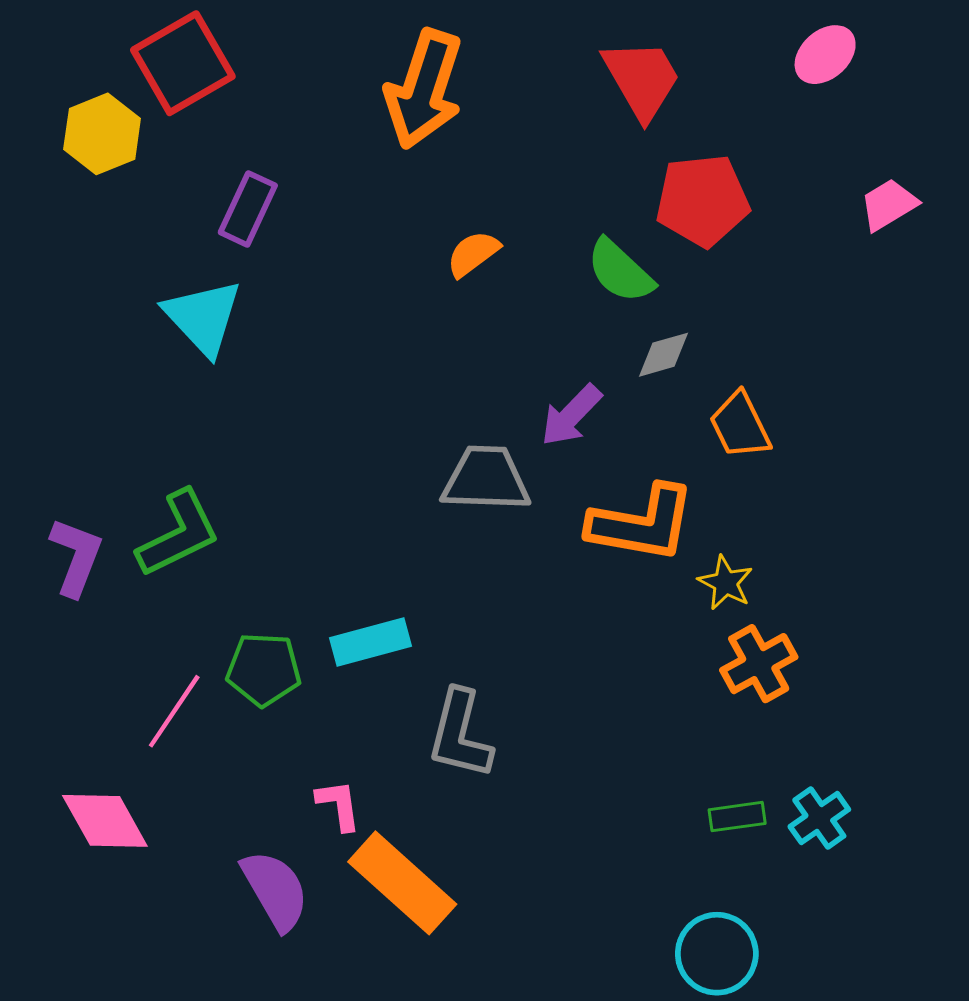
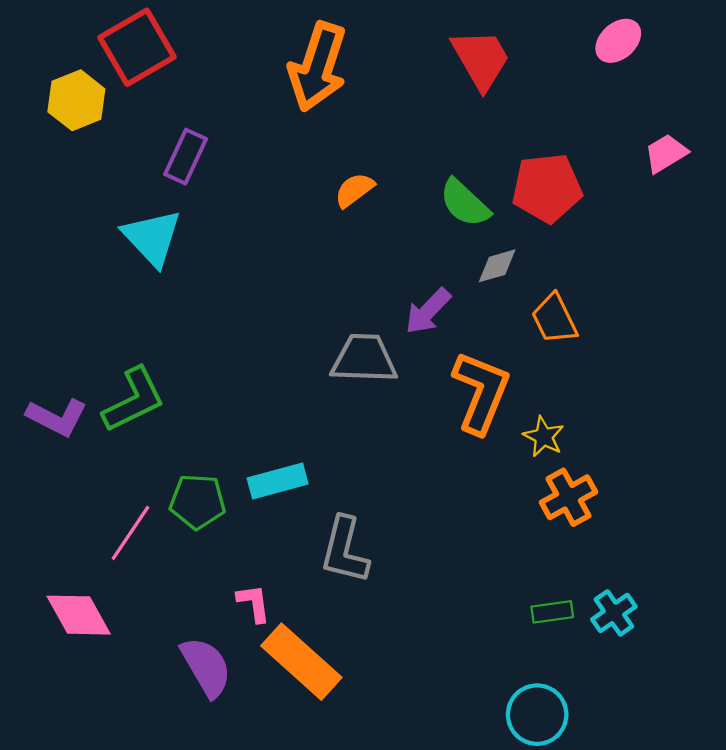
red pentagon: (702, 200) -> (547, 188), moved
orange L-shape: (642, 524) -> (481, 392), turned -78
purple L-shape: (76, 557) -> (57, 417), turned 96

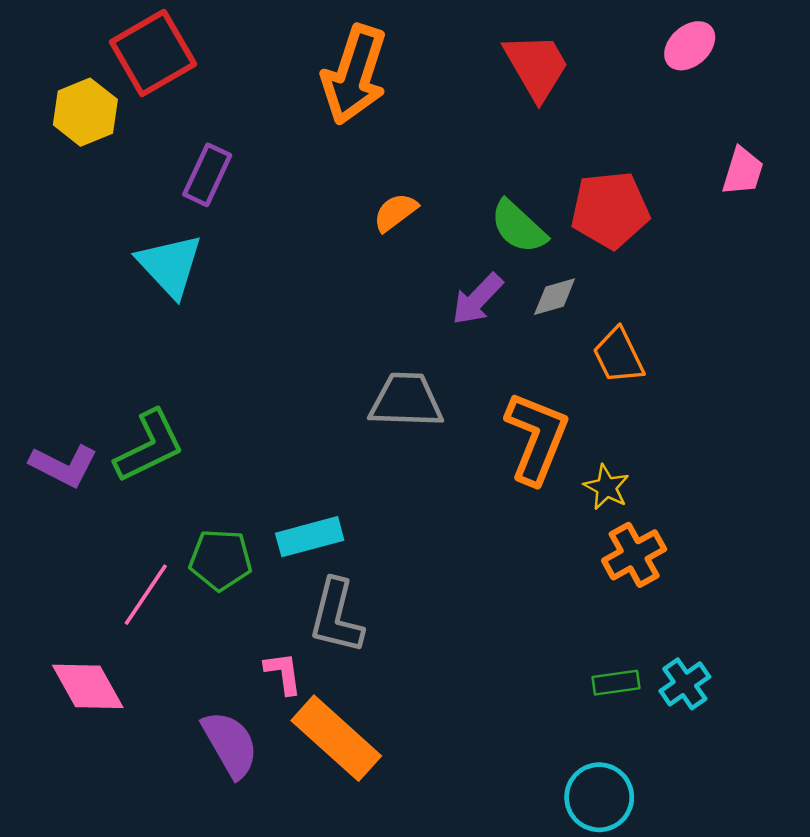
pink trapezoid: (666, 153) -> (743, 171), turned 138
purple arrow: (428, 311) -> (477, 299), moved
gray L-shape: (345, 550) -> (336, 616), moved

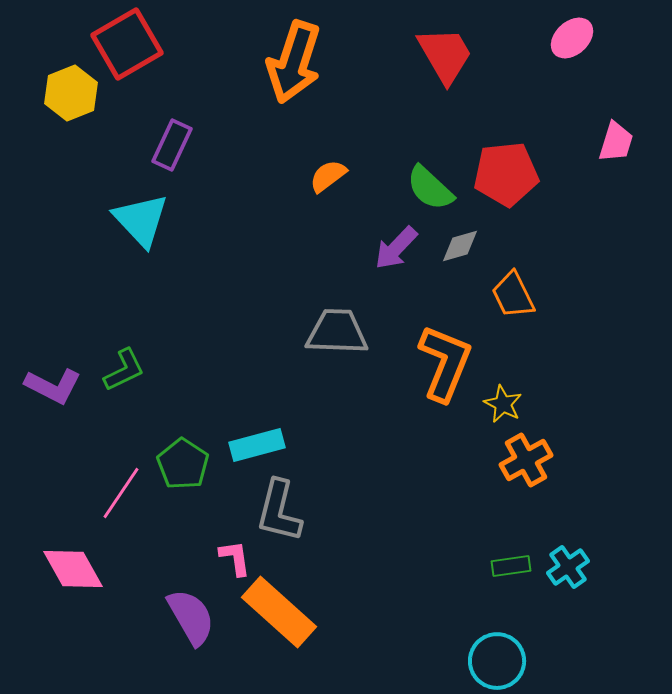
green L-shape: (149, 446) -> (124, 370), size x0.7
green pentagon: (220, 560) -> (183, 464), turned 30

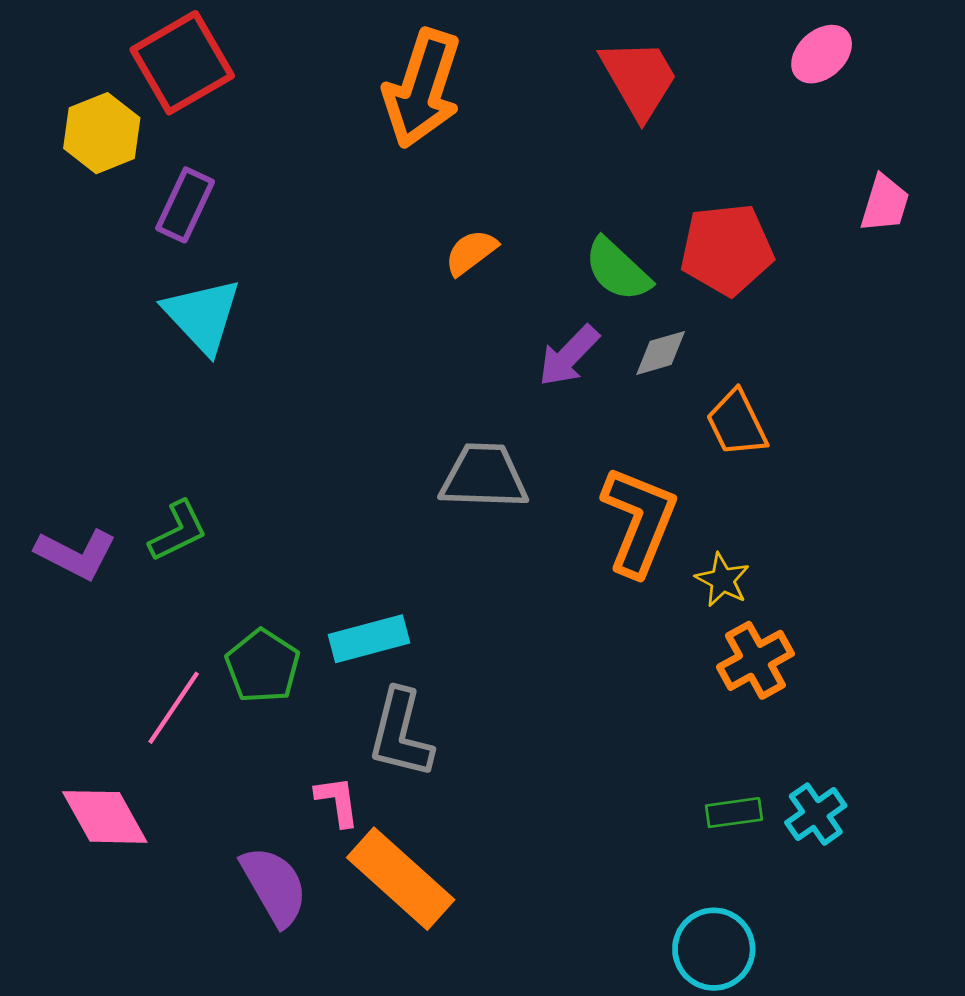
purple rectangle: (172, 145) -> (185, 205), moved

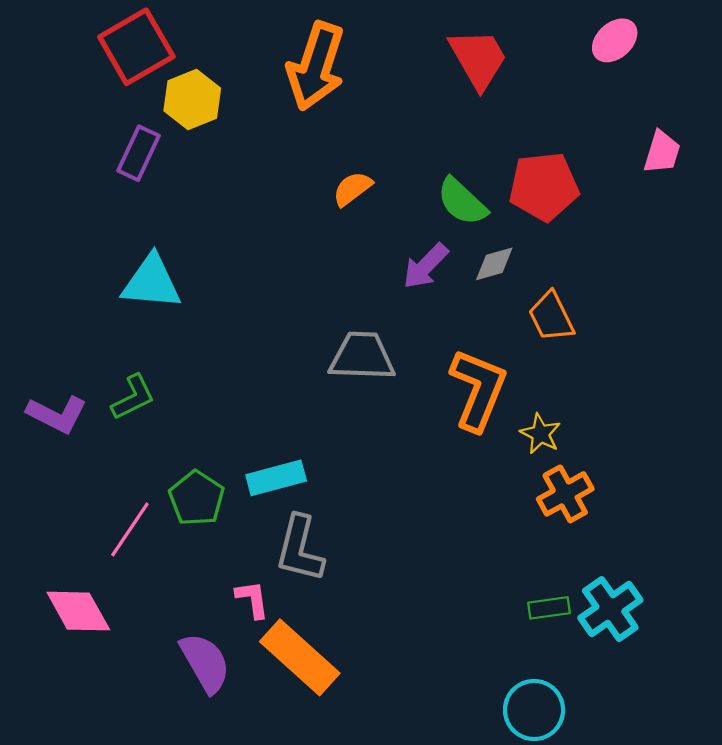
yellow hexagon: (102, 133) -> (192, 100), moved
cyan triangle: (202, 316) -> (151, 282), moved, turned -42
cyan cross: (816, 814) -> (610, 609), size x1.4

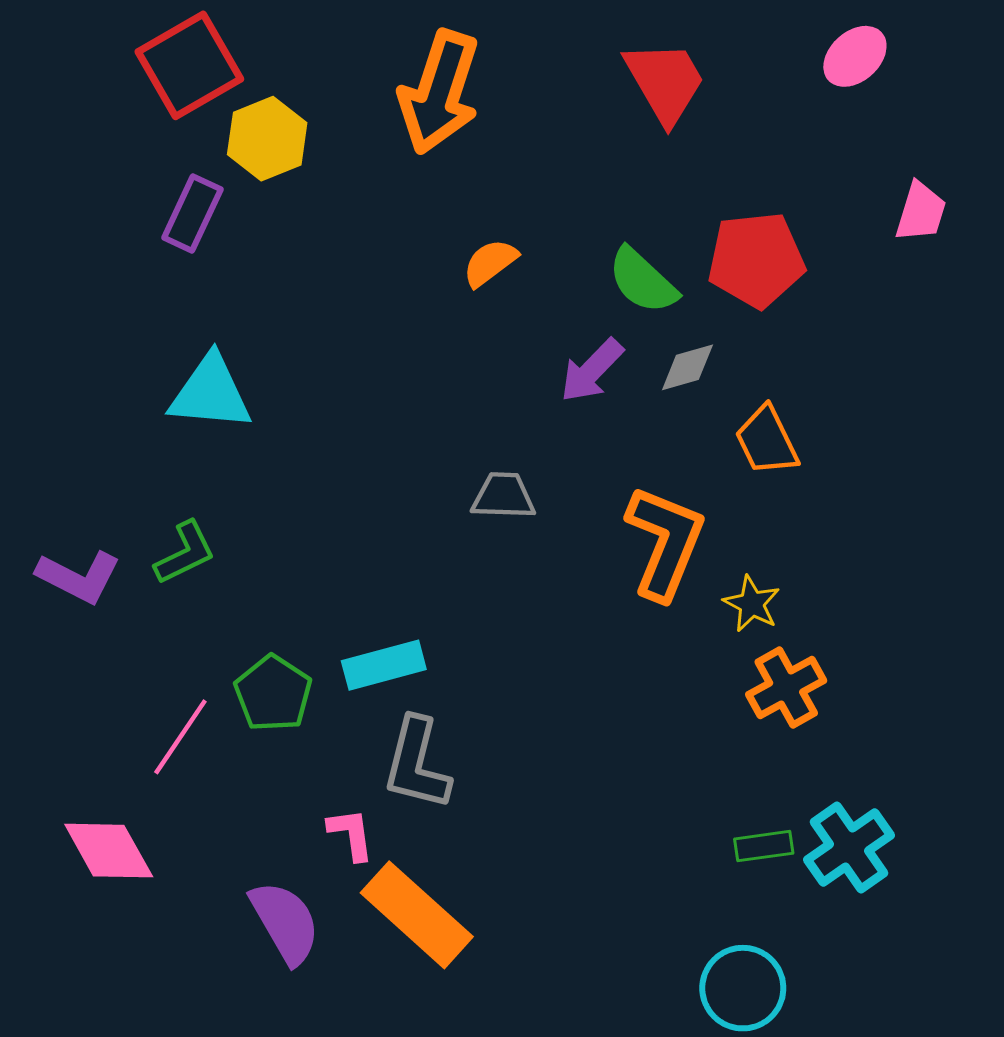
gray trapezoid: (362, 356) -> (503, 496), size x0.7

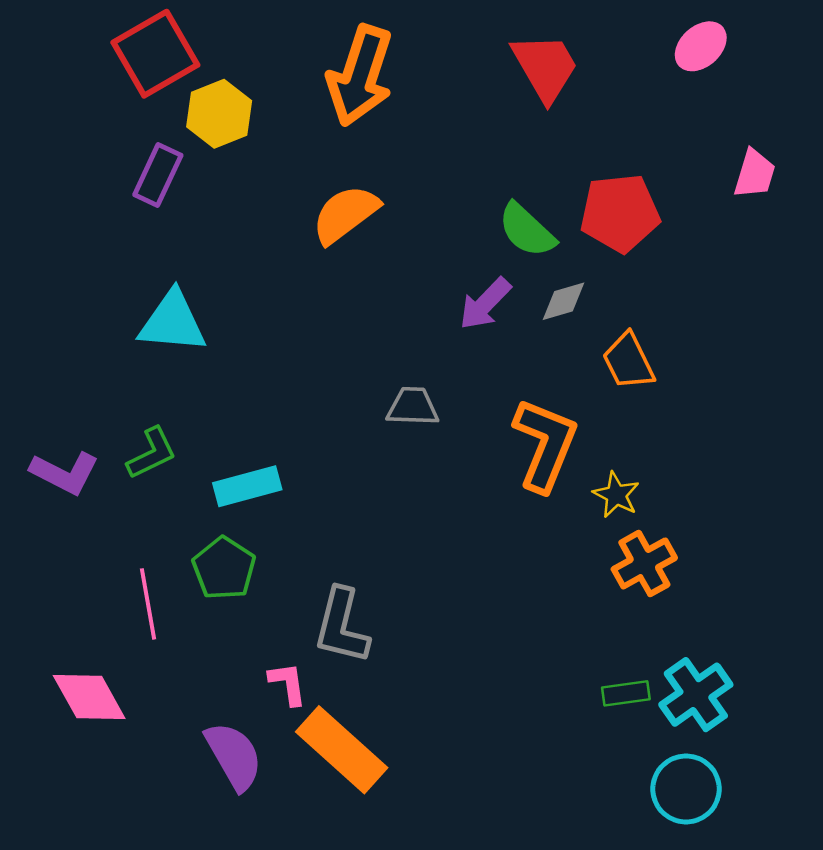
orange semicircle: (490, 263) -> (345, 214), moved, size x1.5
cyan rectangle: (384, 665) -> (247, 486), moved
pink line: (180, 737) -> (148, 604), turned -44
cyan circle: (743, 988) -> (686, 789), moved

